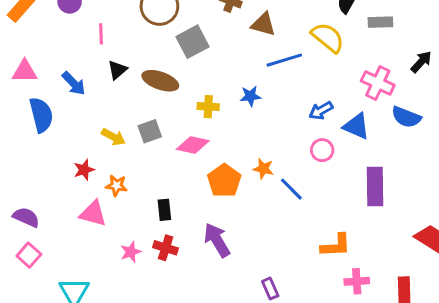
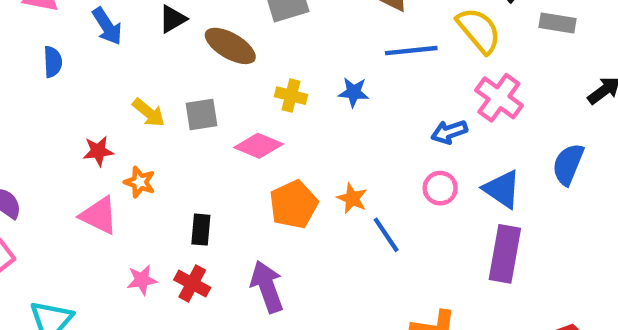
pink cross: (378, 83) -> (499, 98), moved
blue semicircle: (41, 115) -> (53, 62), size x0.6
blue semicircle: (406, 117) -> (568, 164), turned 80
blue triangle: (356, 126) -> (502, 189), moved

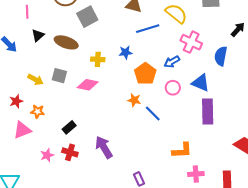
gray square: (202, 114) -> (59, 76), turned 35
blue semicircle: (568, 164) -> (221, 56), moved
orange pentagon: (294, 205) -> (145, 74), moved
pink triangle: (99, 215) -> (22, 130), turned -36
black rectangle: (201, 230) -> (69, 127), turned 56

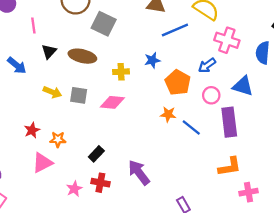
gray square: (87, 17) -> (104, 24), turned -30
yellow arrow: (35, 80) -> (52, 92), moved
purple rectangle: (208, 112) -> (229, 122), moved

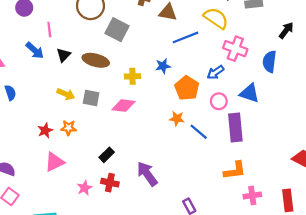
blue arrow: (17, 65) -> (35, 50), moved
orange star: (58, 139) -> (69, 128), moved

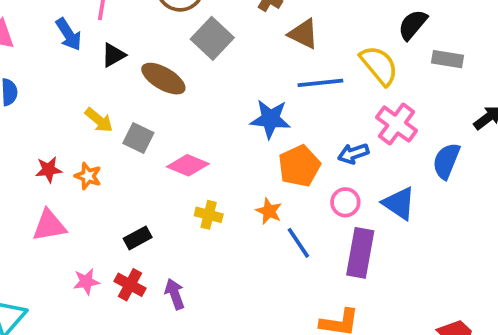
blue star: (163, 66) -> (270, 119), size x1.5
yellow cross: (132, 76) -> (209, 215), moved
purple arrow: (147, 174) -> (175, 294), moved, size x0.7

